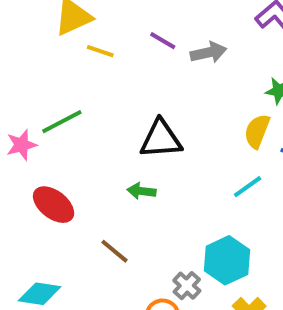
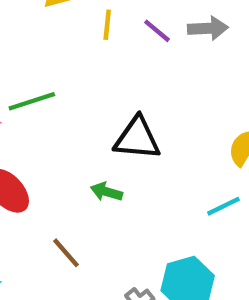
yellow line: (100, 51) -> (107, 25), moved, turned 68
gray arrow: (208, 53) -> (208, 28), moved

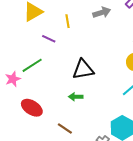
yellow line: (107, 25) -> (68, 21), moved
purple line: (157, 31) -> (49, 39), moved

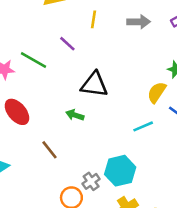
purple line: (49, 39) -> (67, 44), moved
green line: (32, 65) -> (33, 60), turned 45

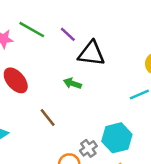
purple line: (67, 44) -> (68, 34), moved

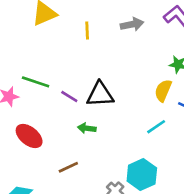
purple line: (68, 34) -> (69, 96), moved
brown line: (48, 117) -> (68, 167), turned -66

